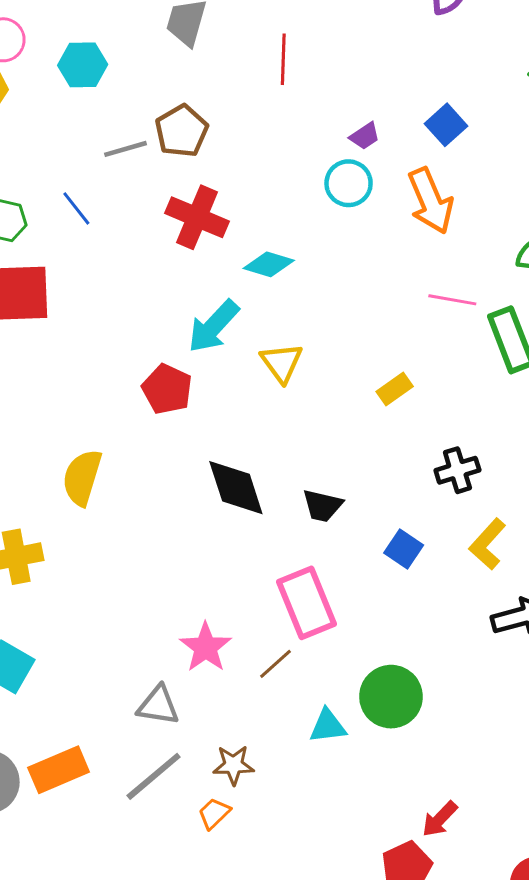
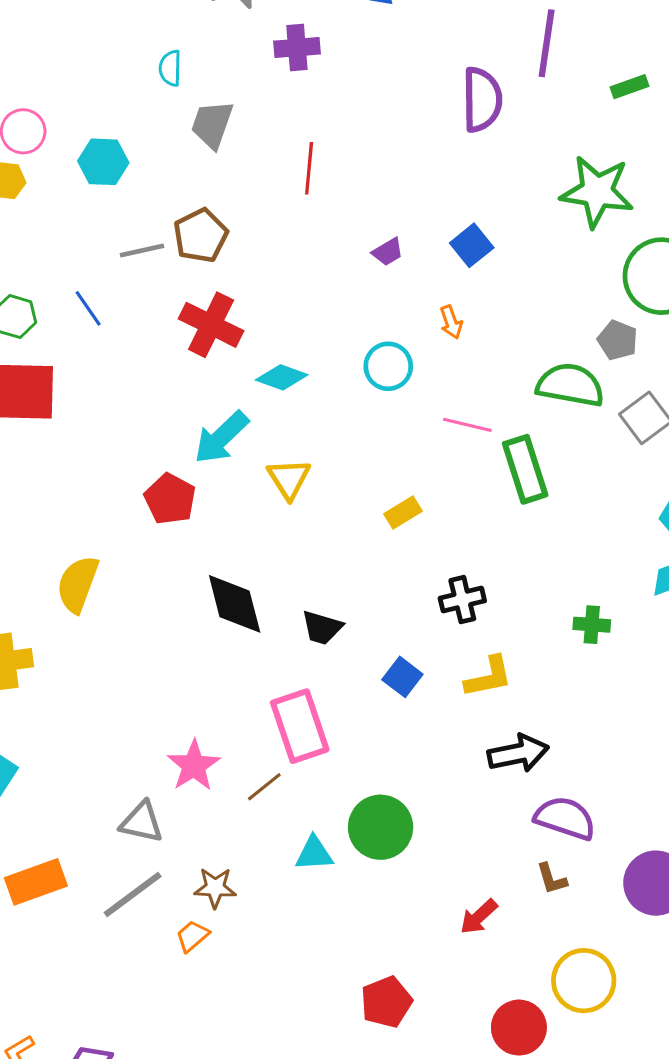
cyan circle: (349, 183) -> (388, 366), moved
orange arrow: (430, 201) -> (451, 322), size x0.5
yellow L-shape: (488, 544) -> (489, 677), turned -147
red arrow: (440, 819) -> (479, 917), moved

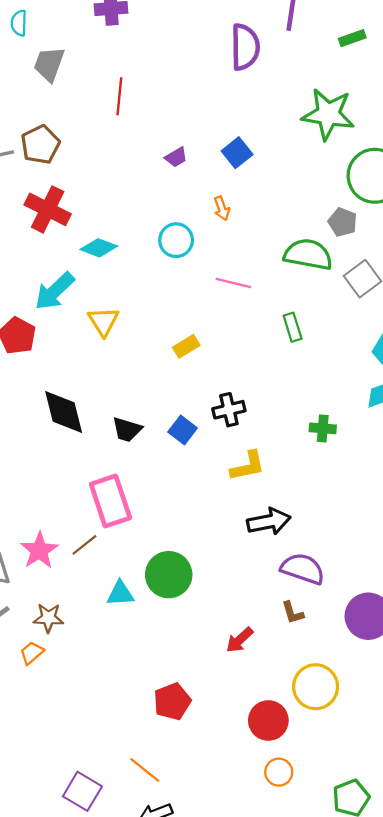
green rectangle: (525, 469) -> (293, 327), moved, size x0.6
blue square: (402, 677) -> (183, 430), moved
pink star: (194, 766) -> (39, 551), moved

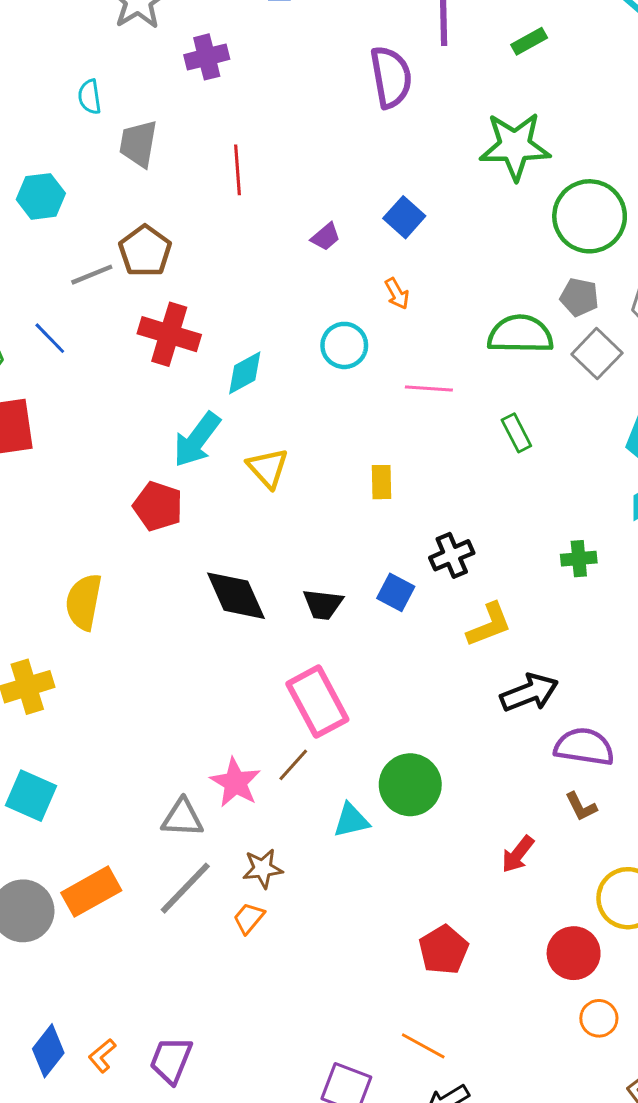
gray pentagon: (343, 222) -> (579, 297), moved
cyan diamond: (99, 248) -> (245, 373), turned -39
yellow rectangle: (186, 346) -> (381, 482), turned -50

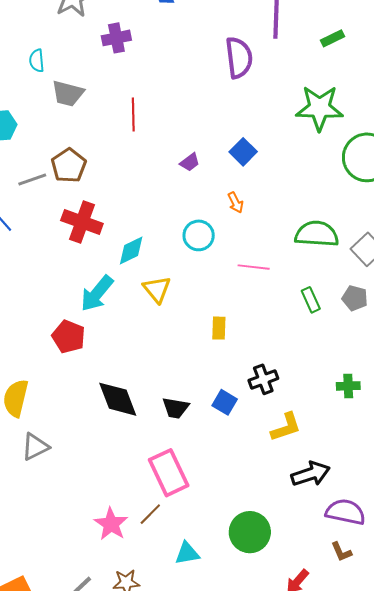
gray trapezoid: (138, 144) -> (68, 94), turned -88
gray pentagon: (579, 297) -> (355, 298), moved
yellow triangle: (268, 468) -> (157, 289), moved
green circle: (410, 785) -> (250, 532), moved
gray triangle: (182, 818) -> (35, 447), moved, turned -32

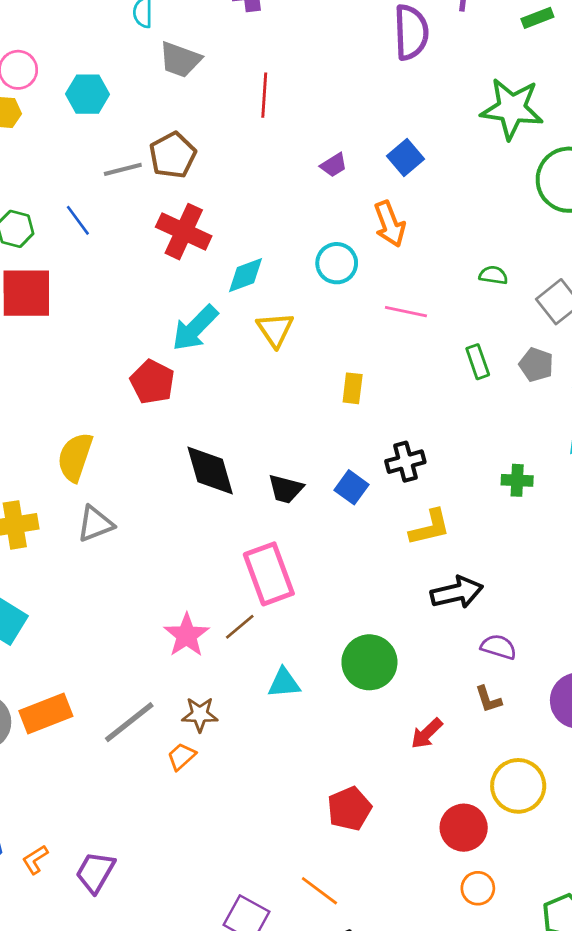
orange arrow: (236, 203) -> (390, 224), size x1.6
green semicircle: (317, 234) -> (493, 275), size x0.5
purple semicircle: (345, 512) -> (499, 647), size x0.7

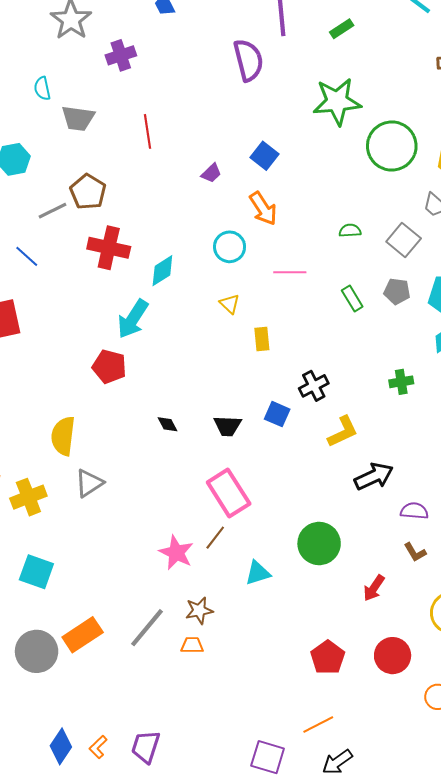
yellow triangle: (275, 330) -> (230, 304), moved, size x0.7
black diamond: (210, 470) -> (167, 424), size x0.5
orange trapezoid: (181, 756) -> (192, 645), turned 55
red circle: (464, 828) -> (393, 656), moved
orange line: (319, 891) -> (318, 724), turned -52

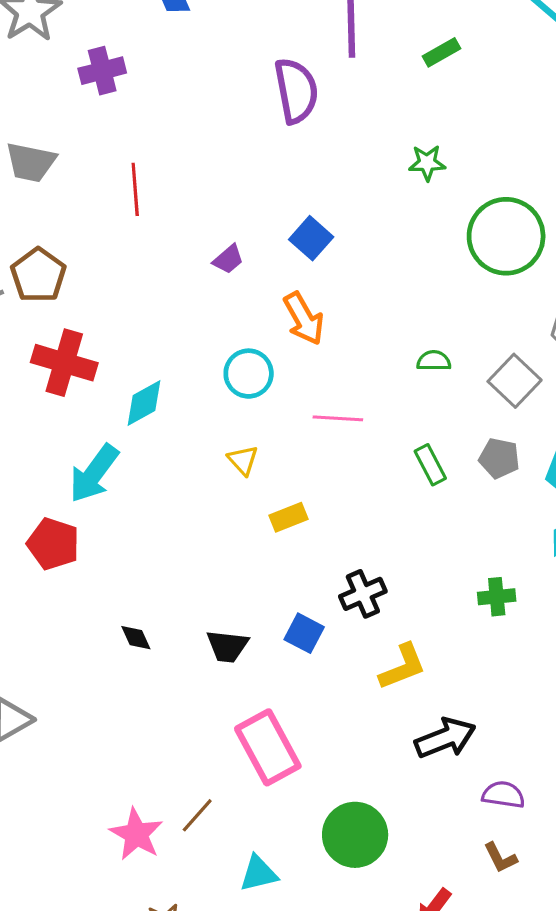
green star: (337, 101) -> (427, 163), size x0.5
yellow rectangle: (262, 339) -> (289, 517), turned 70
pink rectangle: (229, 493) -> (268, 747), moved

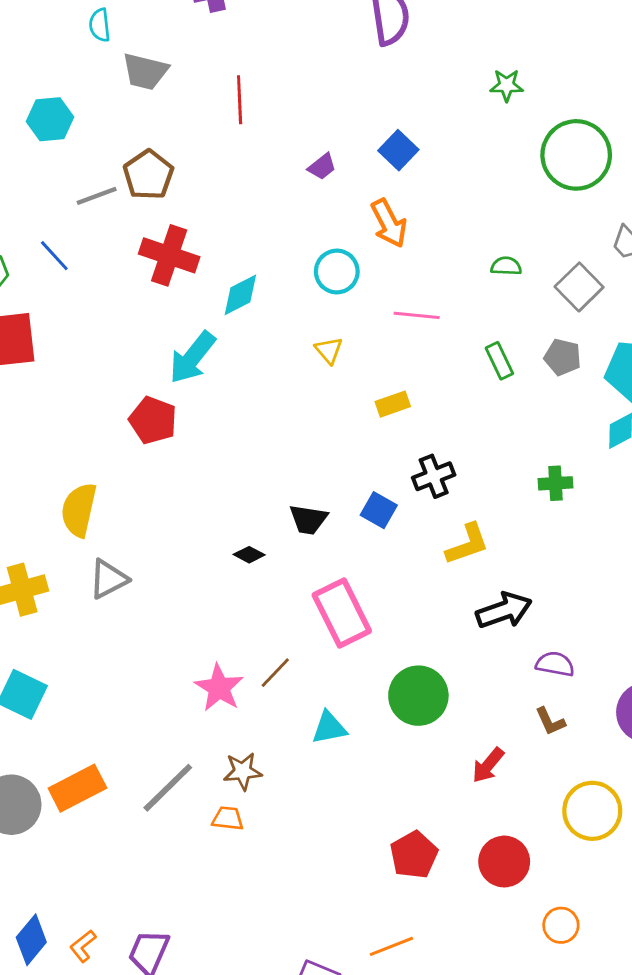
yellow rectangle: (289, 517) -> (393, 404), moved
black diamond: (136, 638) -> (249, 555), moved, turned -40

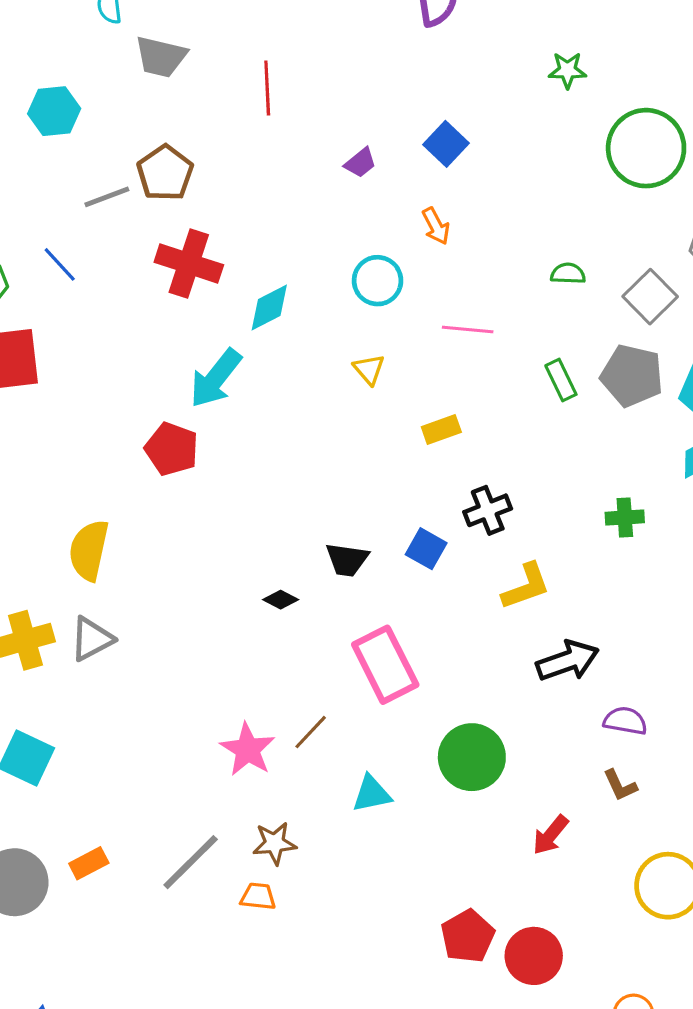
orange arrow: (389, 223) -> (436, 226), size x0.7
gray pentagon: (563, 357) -> (632, 376), size x1.5
gray triangle: (108, 579) -> (92, 639), moved
orange rectangle: (77, 788) -> (89, 863), size x0.6
red circle: (504, 862) -> (534, 956), moved

